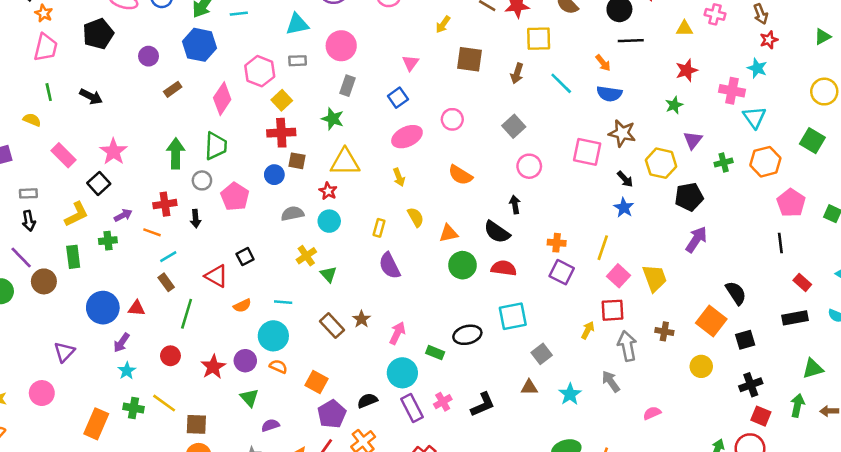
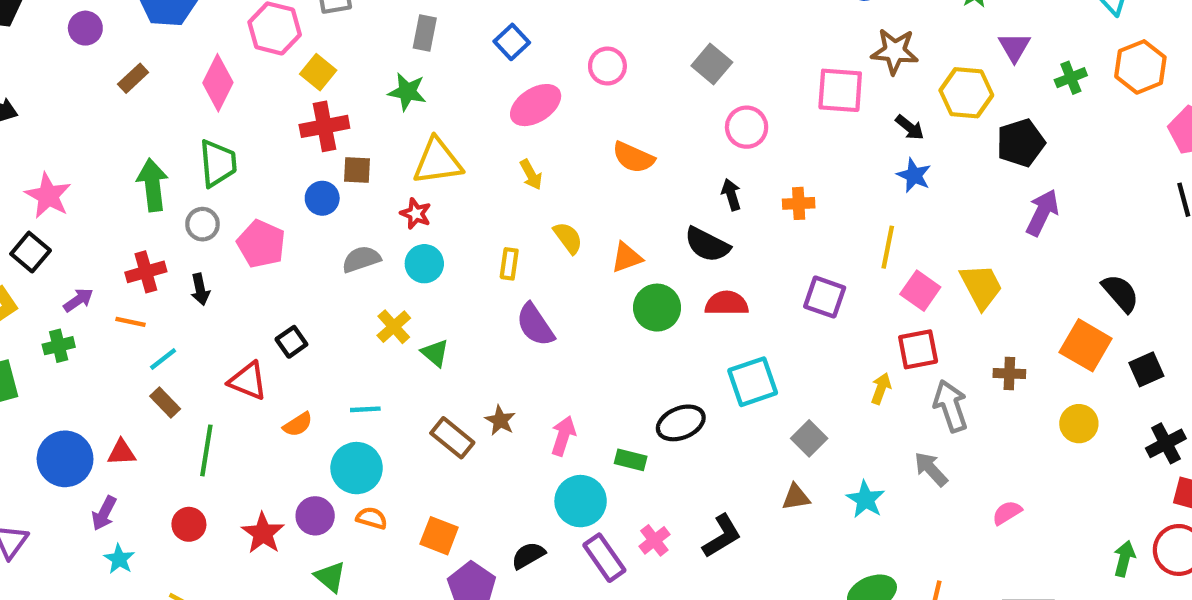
orange cross: (557, 243) -> (799, 203), moved

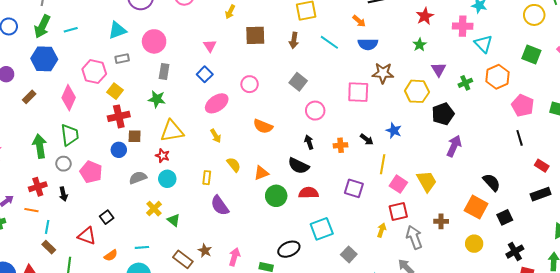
black arrow: (910, 127) -> (367, 139), moved
cyan line: (163, 359) -> (47, 227), turned -40

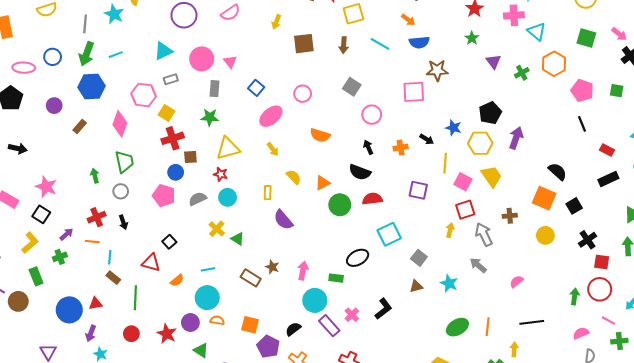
pink triangle: (210, 46) -> (230, 62), moved
yellow hexagon: (417, 91) -> (480, 143), moved
black pentagon: (443, 114) -> (490, 113), moved
green arrow: (40, 146) -> (95, 176), size x0.6
pink pentagon: (91, 172) -> (164, 196), moved

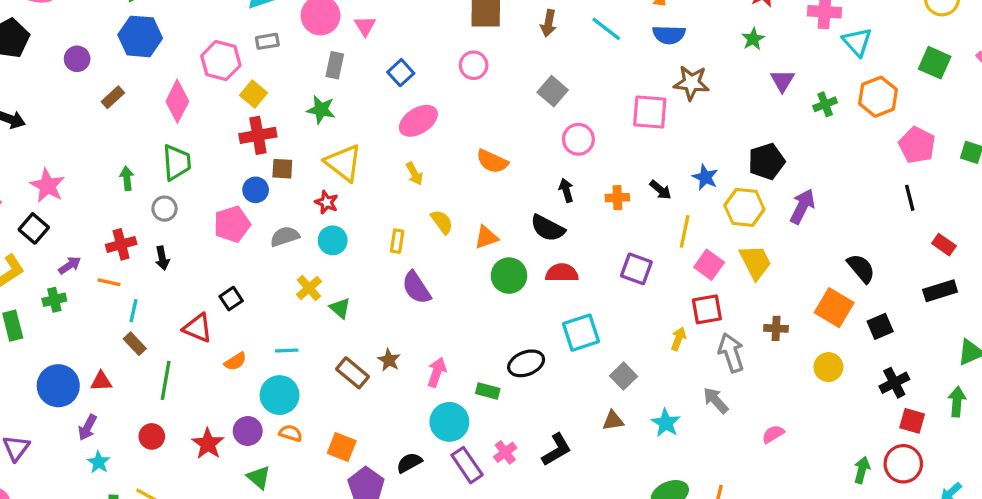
pink circle: (303, 94) -> (474, 65), moved
yellow triangle: (228, 148) -> (343, 163), turned 45
pink pentagon: (164, 196) -> (232, 224), turned 30

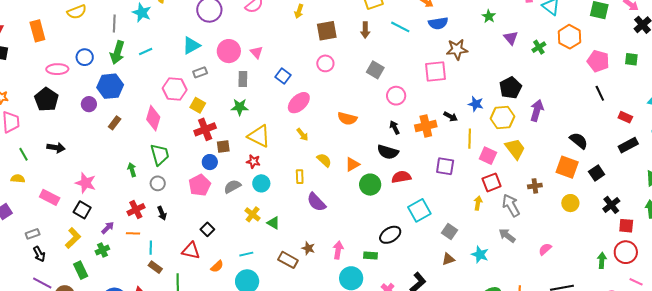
blue hexagon: (140, 36) -> (110, 86), moved
orange cross: (617, 198) -> (426, 126), size x1.5

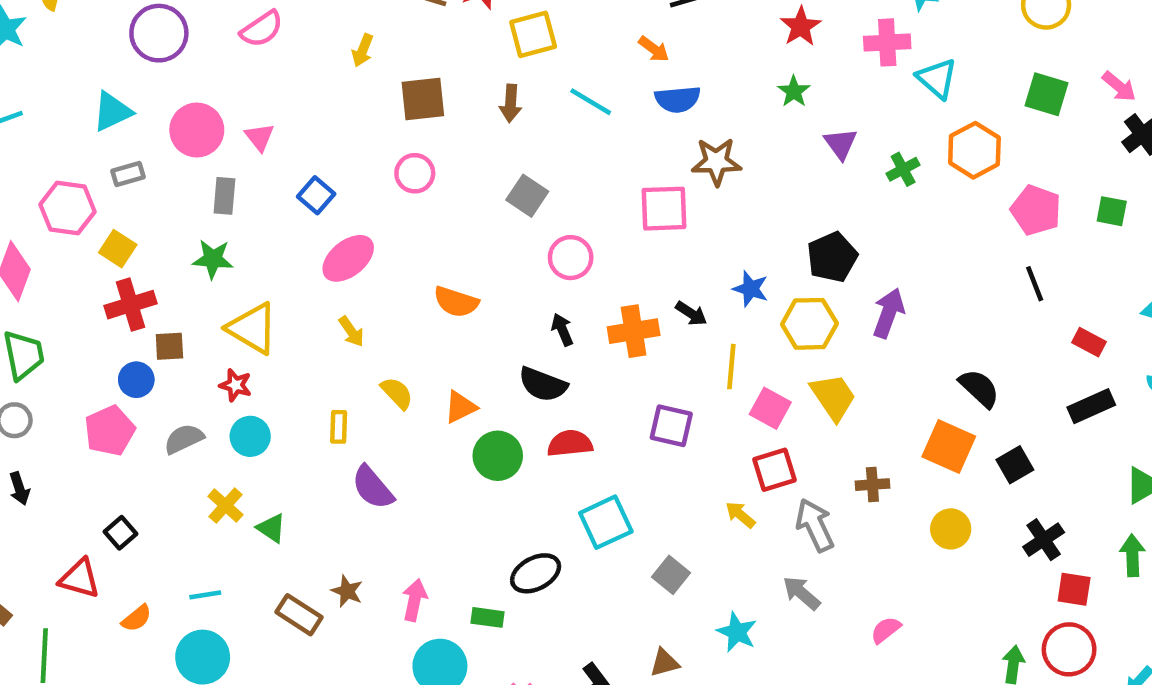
yellow arrow: (478, 203) -> (740, 515), turned -64
brown triangle: (448, 259) -> (664, 663), moved

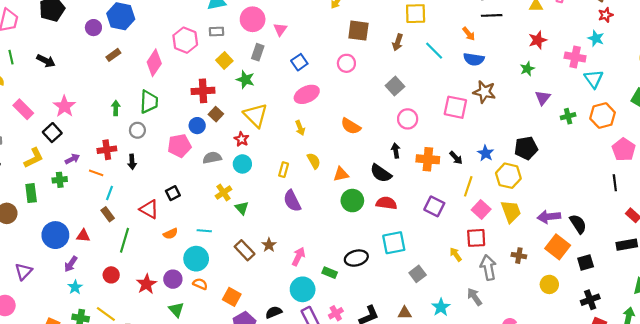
yellow square: (118, 249) -> (224, 61), moved
purple arrow: (889, 313) -> (549, 217), moved, turned -130
brown square: (169, 346) -> (216, 114), turned 32

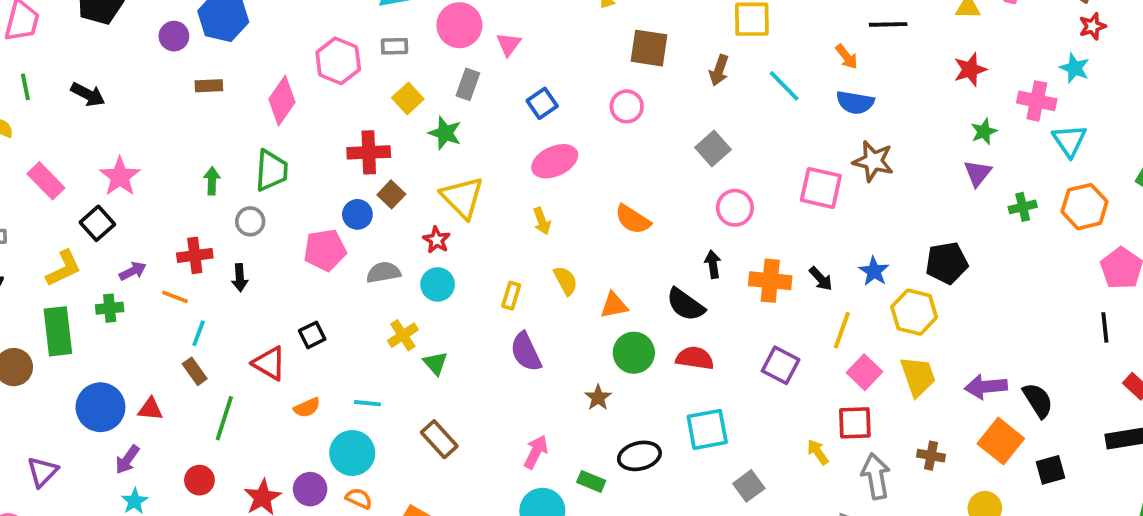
brown rectangle: (113, 55) -> (209, 86), turned 32
green star: (527, 69) -> (984, 132), moved
green rectangle: (31, 193) -> (58, 331), size x1.4
brown star: (269, 245) -> (598, 398), moved

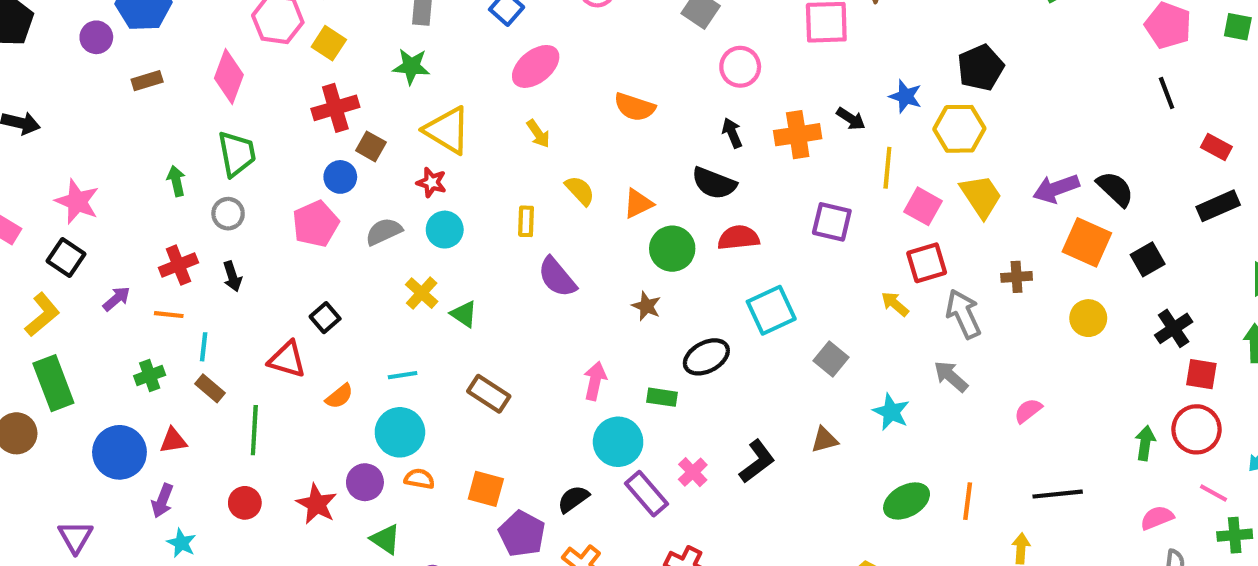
yellow square: (408, 98) -> (329, 43), moved
green cross: (110, 308) -> (150, 375), moved

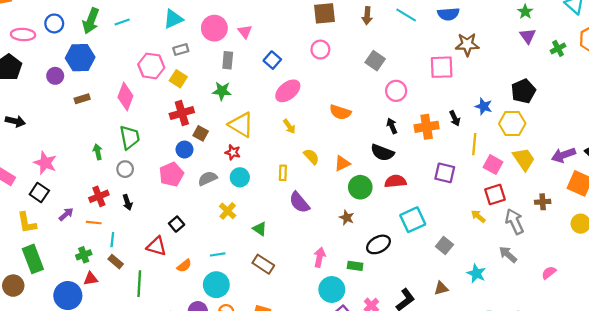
black arrow: (851, 119) -> (455, 118), turned 32
green triangle: (464, 314) -> (260, 229), moved
yellow L-shape: (42, 315) -> (27, 223), turned 120
red triangle: (173, 441) -> (91, 279), moved

